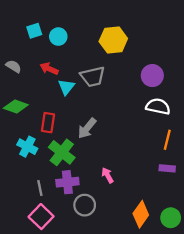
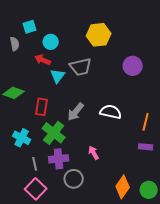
cyan circle: (58, 37) -> (51, 42), moved
gray semicircle: (14, 66) -> (15, 44), moved, turned 48
white semicircle: (158, 106) -> (111, 112), moved
cyan cross: (27, 147) -> (22, 138), moved

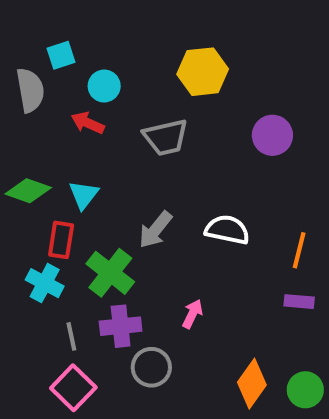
gray semicircle: (15, 44) -> (30, 90), size x1.5
cyan triangle: (58, 76) -> (84, 195), moved
red rectangle: (42, 107) -> (61, 240), moved
pink arrow: (94, 153) -> (192, 314), turned 56

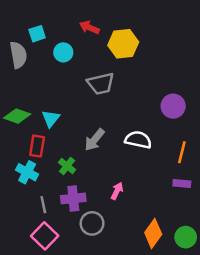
red arrow: (88, 123) -> (90, 27), moved
purple circle: (272, 135) -> (173, 106), moved
green cross: (110, 273) -> (67, 166), size x0.6

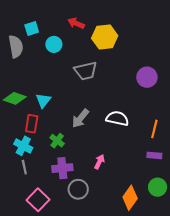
purple circle: (173, 106) -> (147, 77), moved
gray line: (43, 205) -> (24, 167), moved
green circle: (186, 237) -> (158, 187), moved

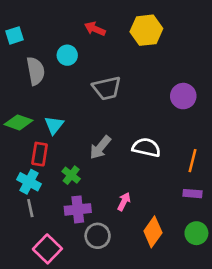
cyan square: (32, 29) -> (14, 35), moved
yellow hexagon: (105, 37) -> (146, 30), moved
gray semicircle: (16, 46) -> (36, 71), moved
orange diamond: (130, 198) -> (153, 232), moved

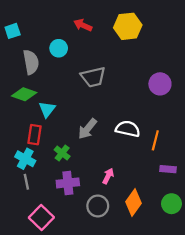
green diamond: (18, 122) -> (24, 94), moved
orange line: (192, 161) -> (155, 140), moved
gray circle: (98, 236) -> (98, 206), moved

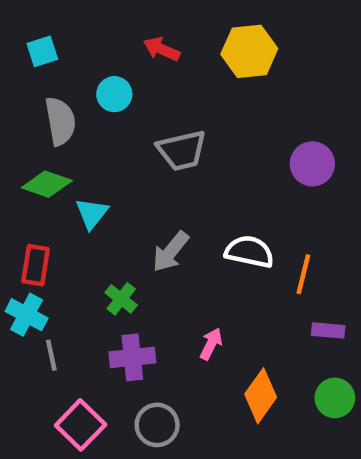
cyan square: (13, 31) -> (42, 51), moved
red rectangle: (34, 135) -> (36, 265), moved
cyan cross: (25, 159) -> (27, 315), moved
gray circle: (98, 206) -> (157, 425), moved

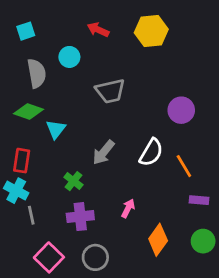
purple circle: (312, 164) -> (181, 110), moved
white semicircle: (249, 252) -> (151, 152), turned 108
orange line: (303, 274) -> (184, 166), turned -45

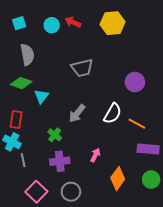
cyan circle: (69, 57) -> (52, 25), moved
orange line: (184, 166) -> (137, 124), turned -30
purple rectangle: (199, 200) -> (148, 149), size x1.5

